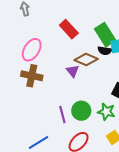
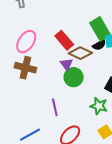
red rectangle: (69, 29) -> (64, 40), moved
black semicircle: (105, 51) -> (99, 45), turned -40
green circle: (81, 111) -> (74, 77), moved

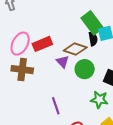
red rectangle: (64, 40) -> (42, 44), moved, turned -66
black semicircle: (99, 45) -> (93, 39), turned -64
green circle: (74, 77) -> (85, 69), moved

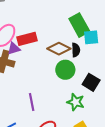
black semicircle: (93, 39) -> (76, 50), moved
purple triangle: (63, 62) -> (14, 49), moved, turned 48

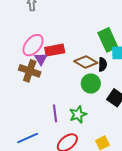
purple triangle: (14, 49) -> (41, 59), turned -48
green star: (76, 102) -> (78, 114), moved, turned 30

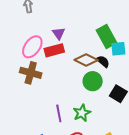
purple triangle: (41, 59) -> (59, 33), moved
black semicircle: (103, 65) -> (103, 61), turned -48

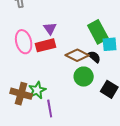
pink ellipse: (32, 47) -> (24, 42), turned -50
brown cross: (31, 73) -> (21, 94), moved
green star: (82, 113) -> (37, 90), moved

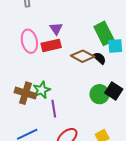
green circle: (84, 77) -> (100, 94), moved

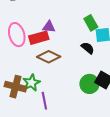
purple triangle: (56, 29) -> (49, 27), moved, turned -48
green rectangle: (104, 33) -> (91, 23), size x0.7
brown diamond: (83, 56) -> (49, 57), moved

